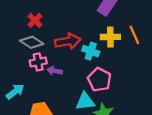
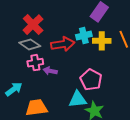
red cross: (35, 20) -> (33, 25), size x1.5
cyan cross: (91, 51) -> (84, 36), moved, turned -35

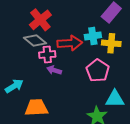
pink cross: (35, 63) -> (47, 55), moved
pink pentagon: (91, 80) -> (98, 71), moved
cyan triangle: (78, 99) -> (115, 99), moved

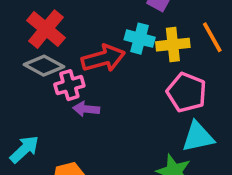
cyan cross: (93, 36) -> (140, 39), turned 35
pink pentagon: (98, 71) -> (186, 92), moved

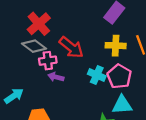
cyan cross: (140, 39) -> (97, 75), moved
red arrow: (103, 58) -> (71, 47), turned 45

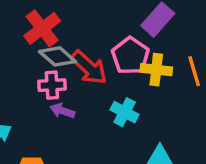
gray diamond: (34, 46) -> (58, 56), moved
pink pentagon: (119, 76) -> (130, 56), moved

